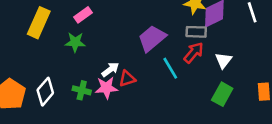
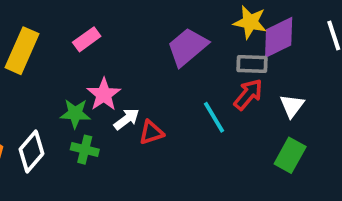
purple trapezoid: (152, 38) -> (187, 47), moved
green star: (75, 42) -> (75, 113), moved
pink star: (106, 88) -> (104, 94), moved, turned -30

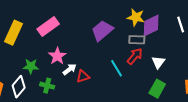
pink rectangle: (87, 39) -> (48, 26), size x1.5
green star: (75, 113) -> (31, 66), moved

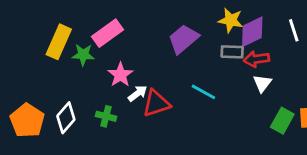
red arrow: (135, 56) -> (256, 59), moved, turned -138
green star: (31, 66) -> (83, 55), moved
cyan line: (116, 68) -> (203, 92), turned -30
red triangle: (83, 76) -> (156, 103), size x1.5
green rectangle: (157, 89) -> (282, 121), moved

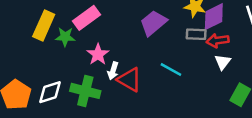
white arrow: (138, 93) -> (113, 71), turned 144
red triangle: (156, 103) -> (129, 80), turned 48
green cross: (106, 116) -> (85, 91), size x1.6
white diamond: (66, 118) -> (50, 92), turned 32

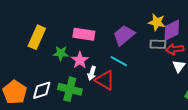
pink rectangle: (87, 18) -> (84, 34), moved, turned 45
green star: (65, 37) -> (61, 53), moved
cyan line: (171, 70) -> (119, 61), moved

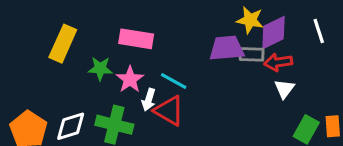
purple trapezoid: (124, 35) -> (227, 48), moved, turned 35
cyan line: (119, 61) -> (174, 81), moved

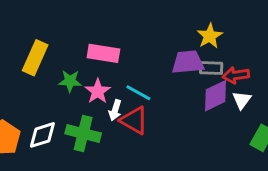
yellow star: (250, 20) -> (210, 36), turned 30
purple diamond: (273, 33) -> (216, 96), moved

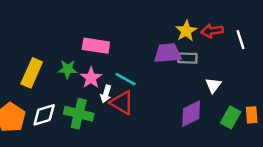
yellow rectangle: (35, 58) -> (32, 73), moved
red arrow: (236, 75) -> (212, 31), moved
purple diamond: (216, 96) -> (191, 114), moved

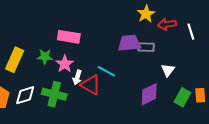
yellow star: (186, 31) -> (146, 14), moved
cyan line: (126, 79) -> (106, 71), moved

